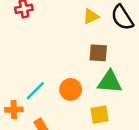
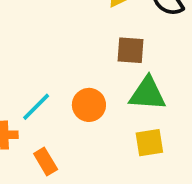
yellow square: (100, 115) -> (149, 143), moved

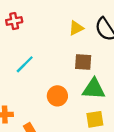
cyan line: (36, 107) -> (25, 64), moved

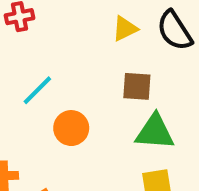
orange circle: (57, 96) -> (71, 128), moved

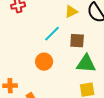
cyan line: (37, 90) -> (52, 34), moved

